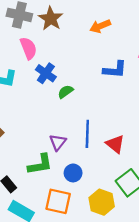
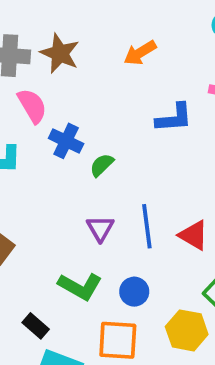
purple triangle: (58, 142) -> (100, 228), moved
green L-shape: (40, 164) -> (80, 286), turned 48

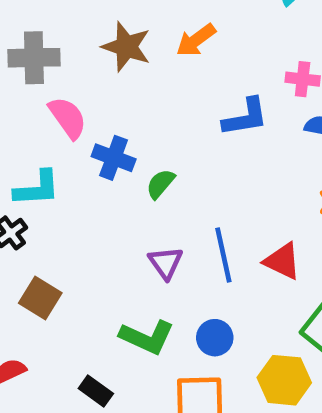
brown star: (60, 53) -> (126, 47), moved

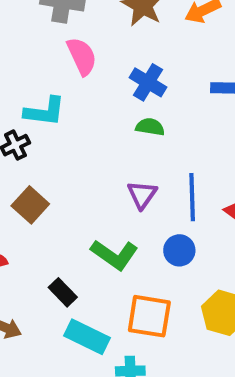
blue cross: (114, 158) -> (148, 82), moved
green semicircle: (160, 184) -> (150, 127), turned 48
blue circle: (215, 338) -> (179, 250), moved

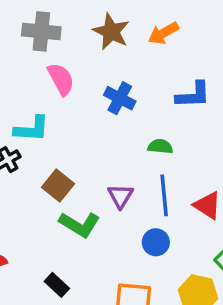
green semicircle: (150, 127) -> (160, 146), moved
brown square: (30, 205) -> (58, 185), moved
green L-shape: (114, 255) -> (80, 224), moved

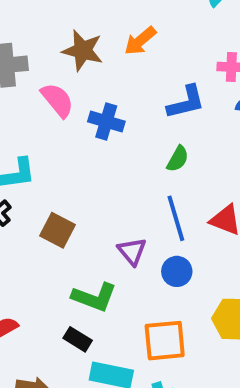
pink semicircle: (61, 79) -> (57, 100), moved
green semicircle: (160, 146) -> (178, 159), moved, turned 125
purple triangle: (120, 196) -> (132, 251), moved
green L-shape: (80, 224) -> (94, 297), moved

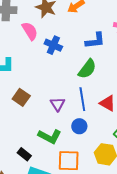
green semicircle: (178, 159) -> (87, 69), size x1.5
purple triangle: (132, 251) -> (58, 104), moved
green L-shape: (94, 297) -> (50, 136), moved

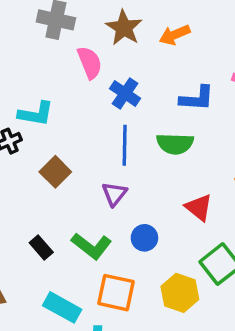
green semicircle: (87, 69) -> (175, 144), turned 45
blue line: (82, 99) -> (125, 145), moved
black rectangle: (24, 154) -> (41, 247), moved

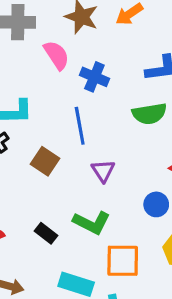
blue line: (125, 145) -> (80, 126), moved
blue circle: (144, 238) -> (156, 204), moved

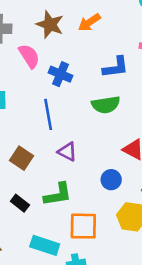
brown square: (45, 161) -> (21, 158), moved
purple triangle: (103, 171) -> (67, 152), turned -30
green L-shape: (92, 223) -> (58, 194), turned -36

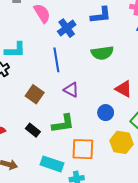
blue L-shape: (116, 67) -> (101, 15), moved
blue cross: (61, 74) -> (67, 28), turned 30

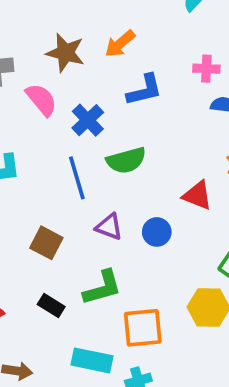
green semicircle: (102, 53) -> (126, 160), moved
red triangle: (124, 89) -> (197, 195), moved
blue circle: (106, 113) -> (157, 232), moved

